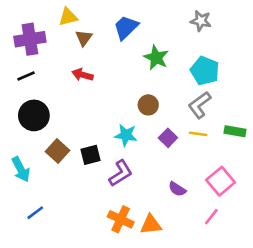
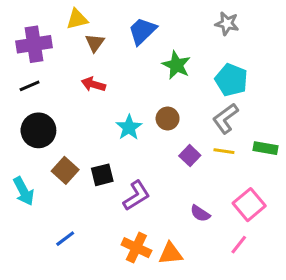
cyan star: (126, 135) -> (129, 127), moved, turned 30
blue line: (35, 213) -> (65, 239), moved

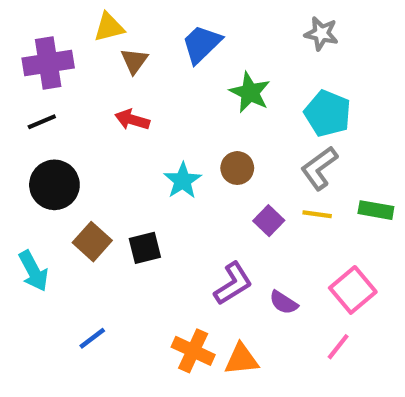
purple L-shape: (136, 196) -> (233, 284), moved

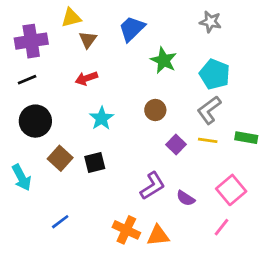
red arrow: (132, 120) -> (86, 78), turned -35
cyan star: (183, 181) -> (102, 118), moved

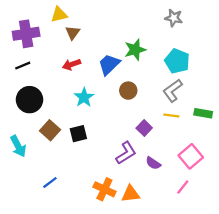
blue trapezoid: (132, 29) -> (109, 64), moved
green star: (164, 60) -> (135, 50), turned 30
purple square: (176, 144) -> (144, 128), moved

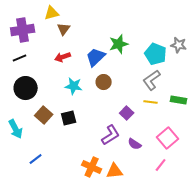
gray star: (174, 18) -> (179, 45), moved
brown circle: (128, 91) -> (104, 82), moved
cyan star: (84, 97) -> (74, 86), turned -30
blue line: (50, 182) -> (36, 159), moved

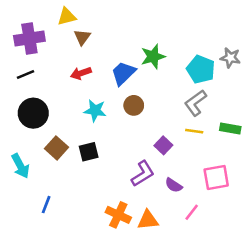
pink square: (168, 138) -> (216, 178), turned 30
blue line: (36, 159) -> (46, 205), turned -32
pink line: (161, 165) -> (192, 212), moved

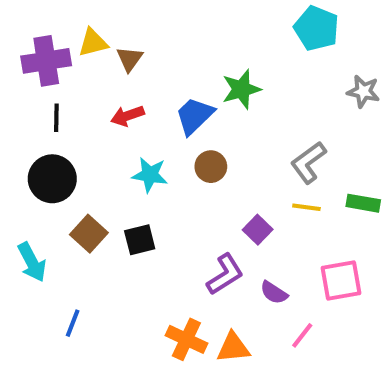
yellow triangle: (67, 17) -> (93, 43), moved
cyan pentagon: (201, 69) -> (317, 28), moved
black line: (26, 74) -> (56, 118), moved, turned -66

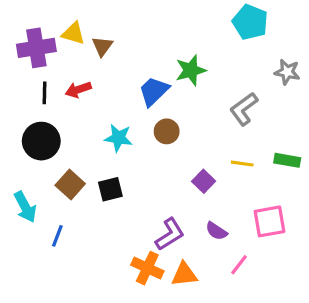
yellow triangle: (93, 43) -> (73, 33), turned 30
red arrow: (127, 116) -> (78, 90), moved
gray L-shape: (308, 163) -> (244, 109), moved
purple L-shape: (225, 274) -> (170, 234), moved
blue line: (73, 323) -> (57, 236), moved

